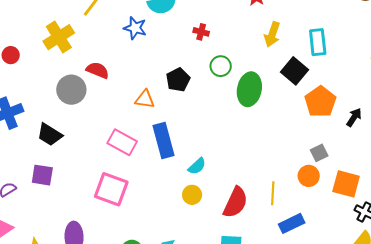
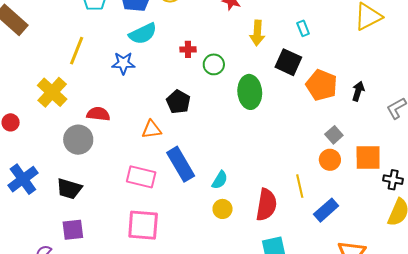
cyan rectangle: (318, 42) -> (303, 28), size x0.6
green circle: (221, 66) -> (214, 64), moved

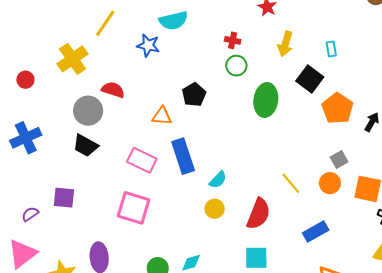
red cross: (188, 49) -> (233, 40), moved
yellow line: (300, 186) -> (291, 183), moved, turned -40
black trapezoid: (69, 189) -> (85, 146), moved

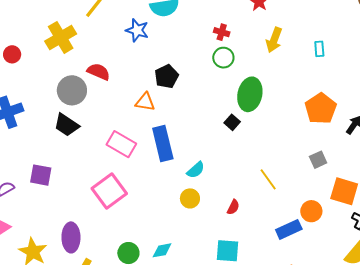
black square: (310, 79) -> (232, 122), moved, size x0.6
black pentagon: (194, 95) -> (167, 76), moved
orange circle: (330, 183) -> (311, 211), moved
pink square: (134, 208) -> (109, 191), turned 32
red semicircle: (258, 214) -> (233, 207), size x0.5

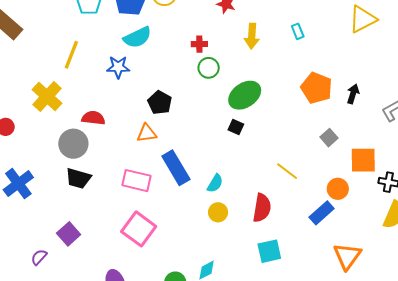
green ellipse: (250, 94) -> (245, 95), turned 60
purple square: (41, 175) -> (69, 234), turned -35
red semicircle: (233, 207) -> (262, 208), size x1.8

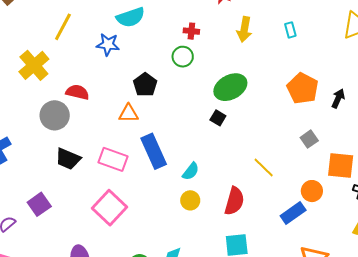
green circle: (209, 68) -> (183, 57), moved
black trapezoid: (78, 178) -> (68, 159), moved

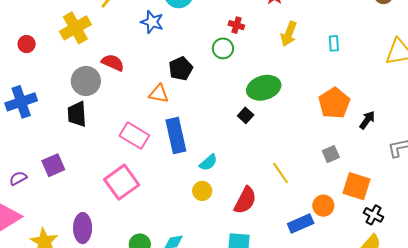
black trapezoid: (68, 159) -> (77, 114), moved, turned 52

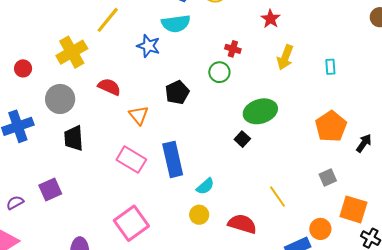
gray circle: (86, 81) -> (60, 99), moved
orange triangle: (159, 94) -> (139, 115), moved, turned 40
pink square: (122, 182) -> (131, 223), moved
red semicircle: (245, 200) -> (242, 224), turned -100

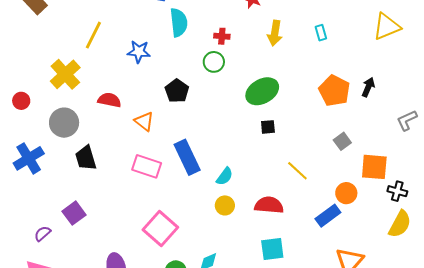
cyan semicircle: (176, 24) -> (179, 22), moved, turned -76
black square: (242, 139) -> (268, 127), moved, turned -35
black arrow: (364, 143) -> (368, 87), moved

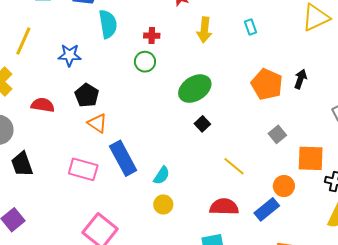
black pentagon: (177, 91) -> (87, 95), moved
orange triangle: (144, 121) -> (97, 123), moved
black square: (268, 127) -> (202, 124), turned -35
red semicircle: (269, 205) -> (224, 207), moved

